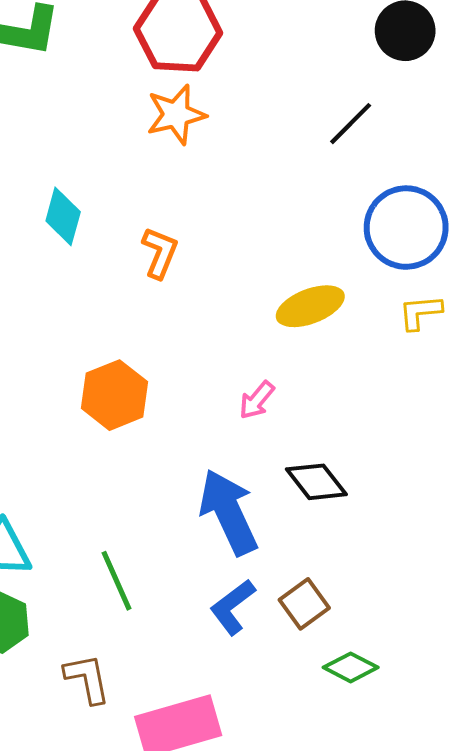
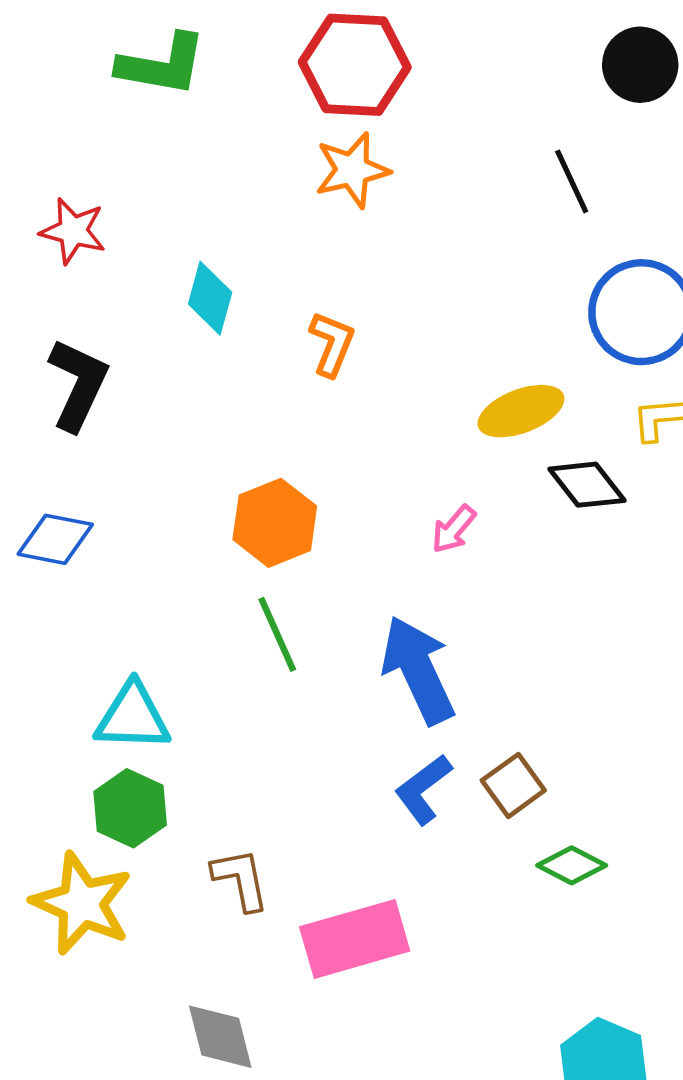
black line: (351, 124) -> (572, 181), turned -70
black diamond: (316, 482) -> (587, 485), moved
green line: (117, 581) -> (277, 634), moved

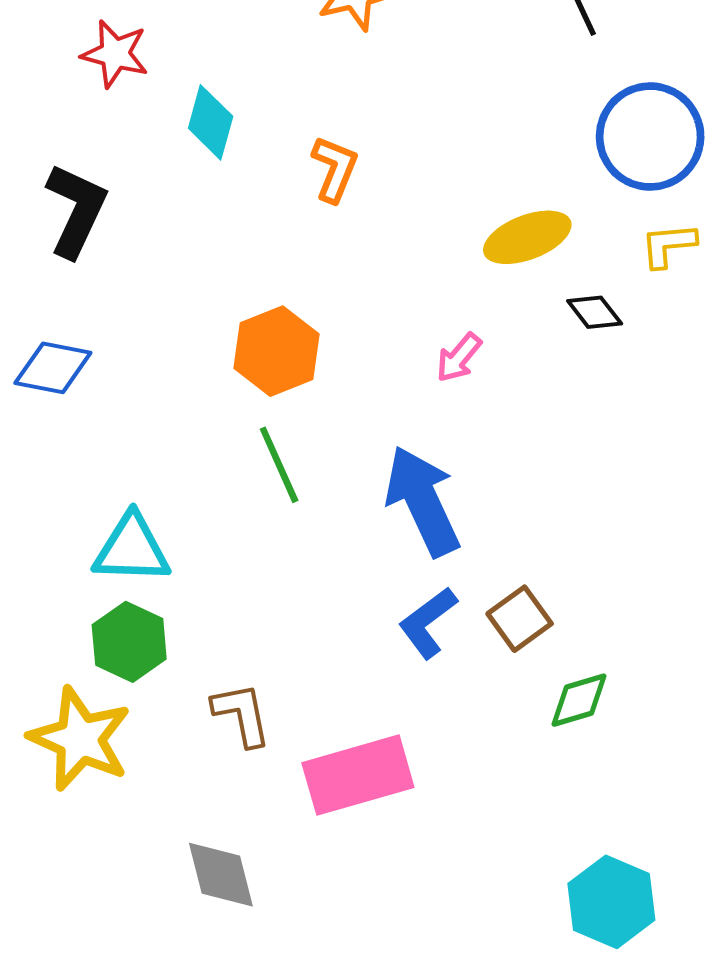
red star: (73, 231) -> (115, 54), moved
black diamond: (587, 485) -> (595, 312), size x0.7
green diamond: (572, 865) -> (579, 700), turned -44

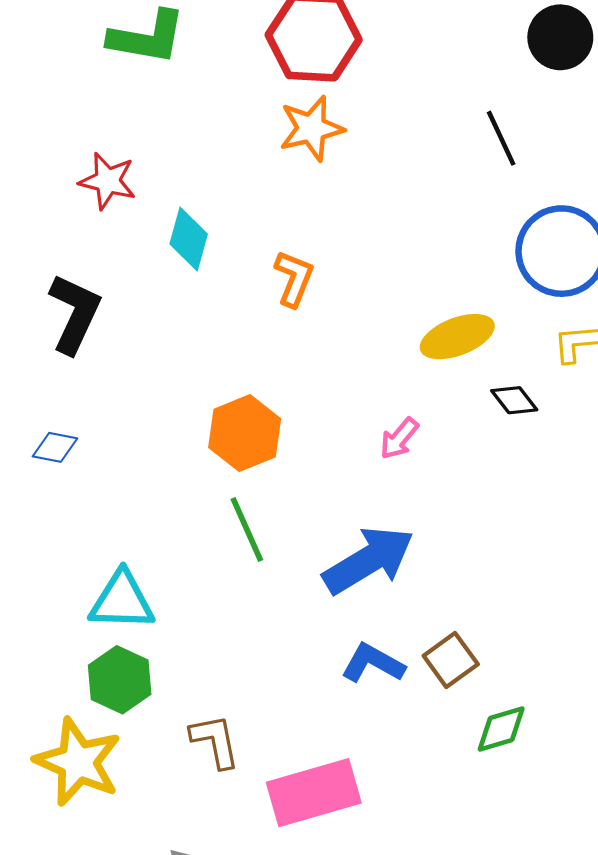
blue diamond: (53, 368) -> (55, 447), size x0.7
blue arrow: (423, 501) -> (368, 560), turned 84
blue L-shape: (428, 623) -> (373, 663), turned 66

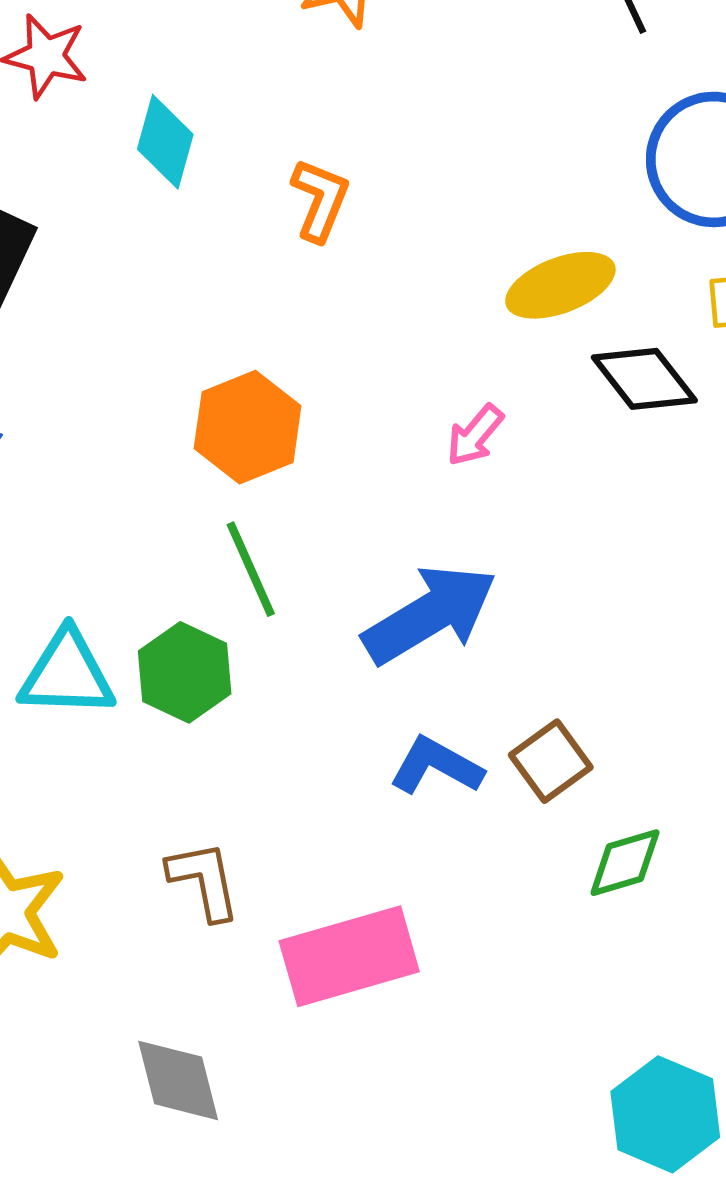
black diamond: (514, 400) -> (644, 379), size x1.5
green hexagon: (120, 680) -> (185, 672), moved

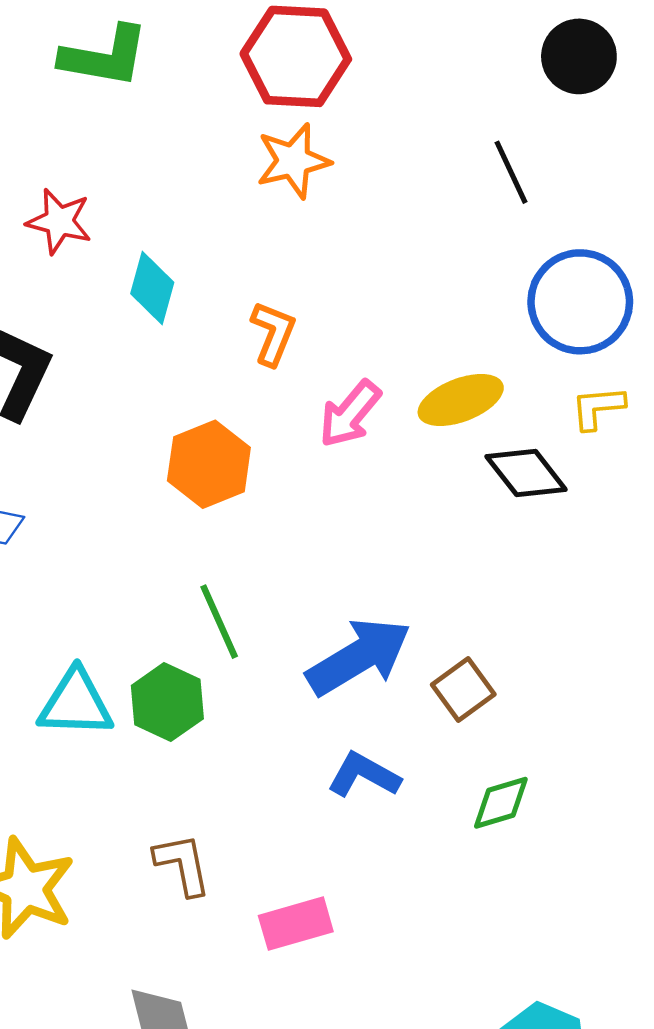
orange hexagon: (248, 427) -> (209, 464), moved
pink arrow: (475, 435) -> (350, 414), moved, size x1.4
brown square: (551, 761) -> (463, 689), moved
green diamond: (625, 863) -> (501, 803), moved
pink rectangle: (349, 956) -> (296, 924), size x0.7

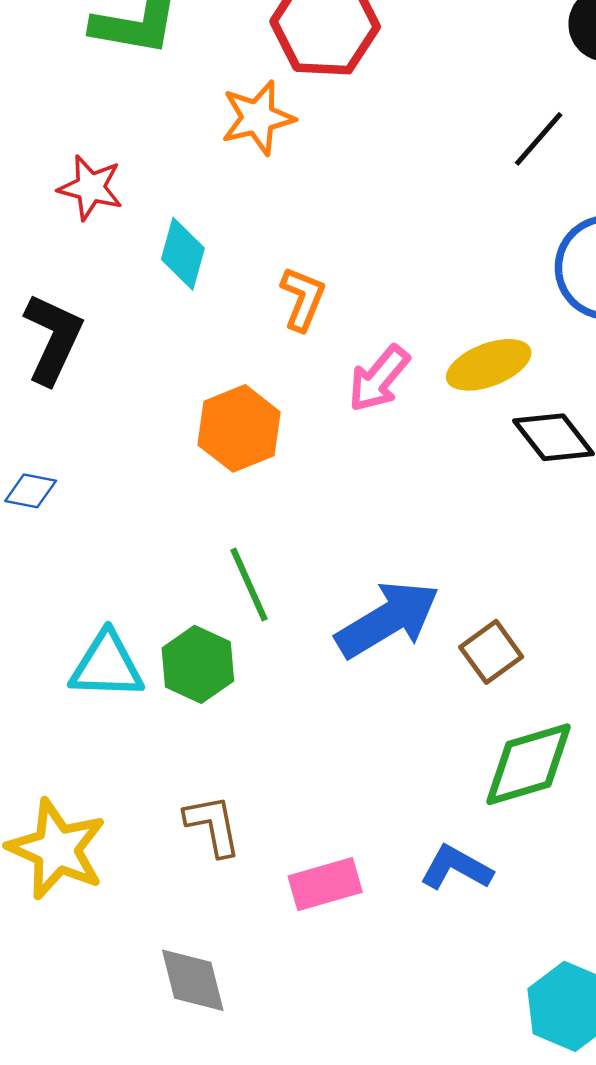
orange star: (293, 161) -> (258, 118), moved
black line: (511, 172) -> (539, 139), turned 66
blue L-shape: (364, 775) -> (456, 868), moved
green diamond: (501, 803) -> (529, 764), size x1.6

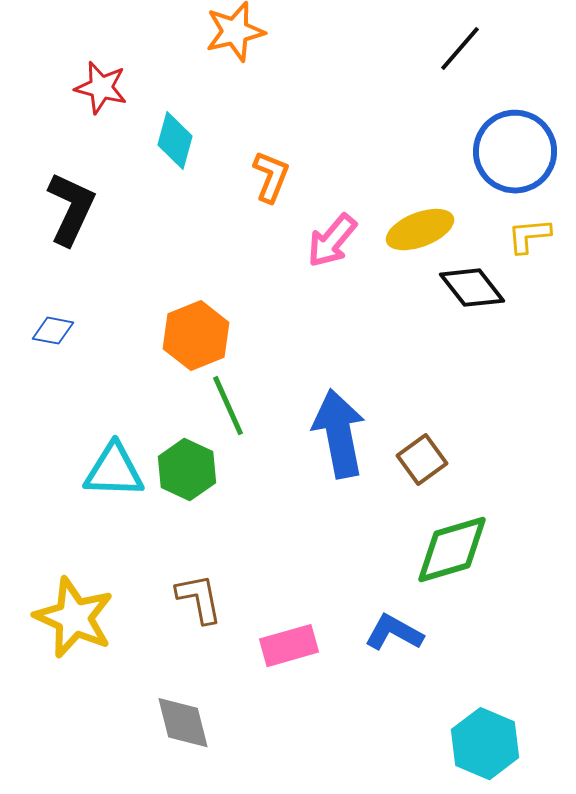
orange hexagon: (239, 428) -> (196, 336), moved
blue arrow: (388, 619) -> (339, 434), turned -70

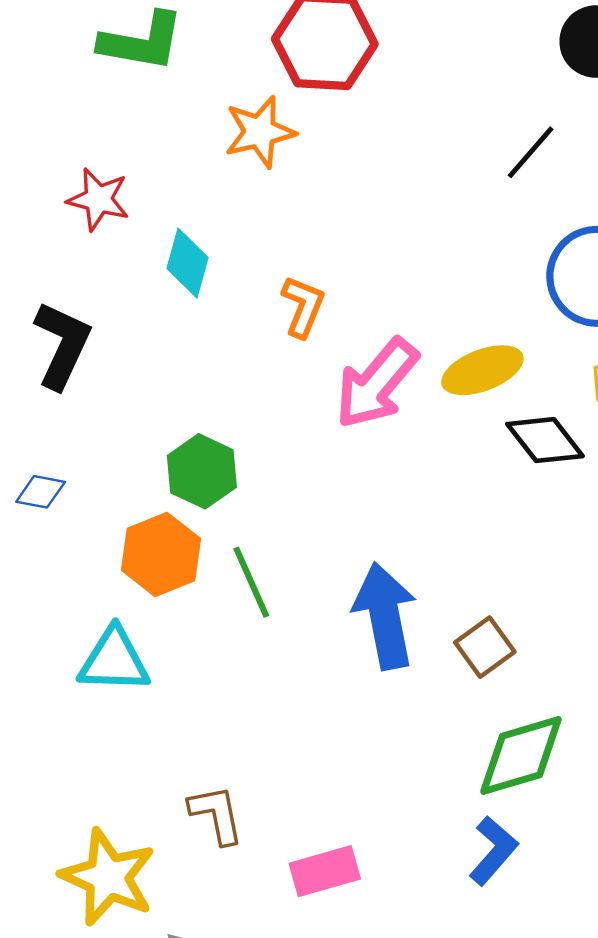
pink arrow: (332, 241) -> (376, 383), size x1.4
orange hexagon: (196, 336) -> (161, 554), moved
green hexagon: (187, 470) -> (202, 471), moved
yellow star: (74, 618) -> (108, 877), moved
blue L-shape: (394, 633) -> (493, 851), moved, turned 102

